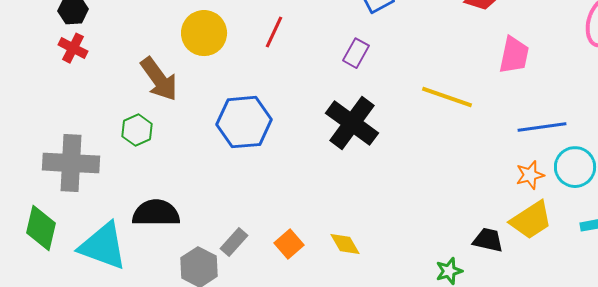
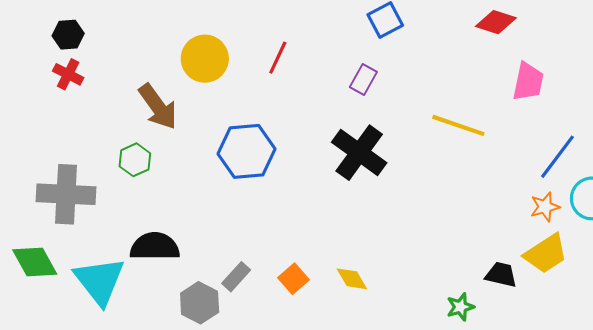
blue line: (542, 127) -> (557, 157), turned -45
green diamond: (41, 228) -> (35, 262), turned -42
cyan triangle: (103, 246) -> (99, 281), turned 32

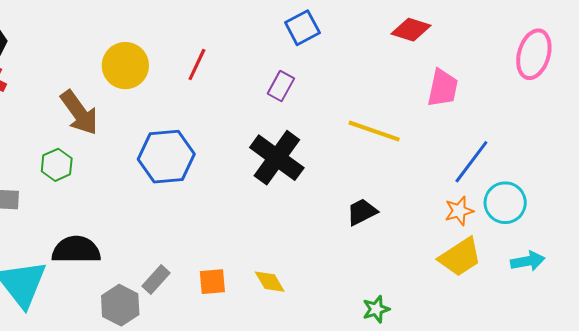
black trapezoid: (501, 275) -> (362, 212), moved, turned -40
orange square: (293, 279) -> (212, 282), turned 36

